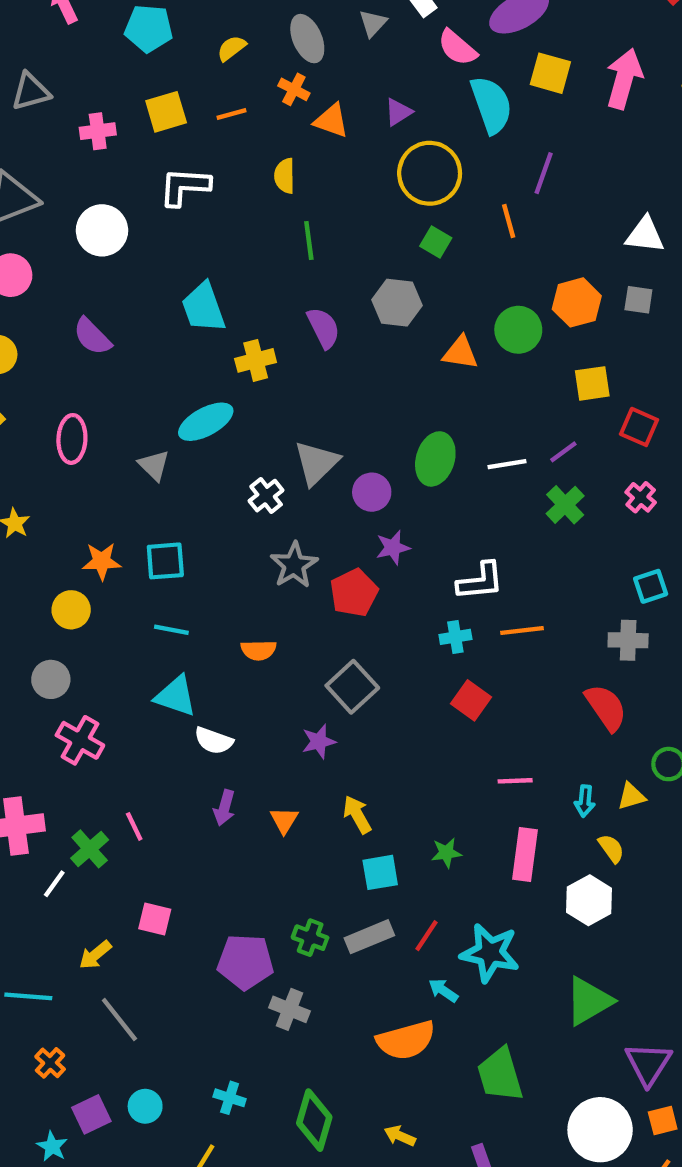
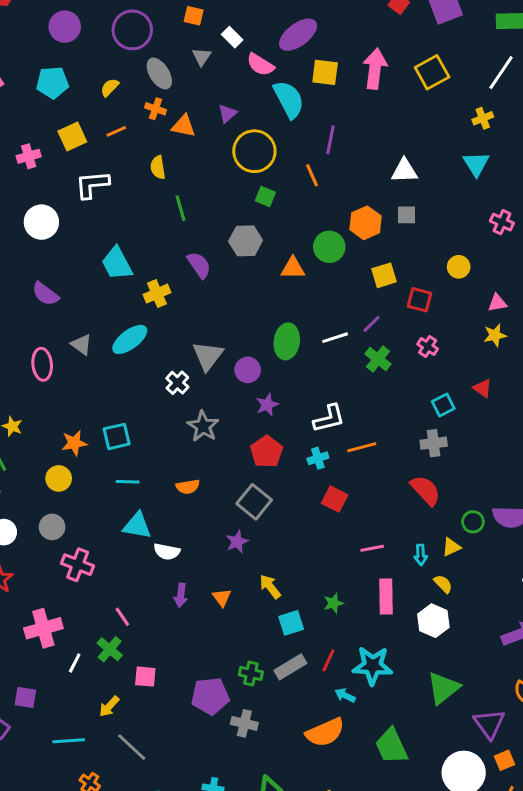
gray triangle: (154, 465) -> (81, 345), moved
red pentagon: (354, 593) -> (266, 452), moved
green cross: (90, 849) -> (110, 649), moved

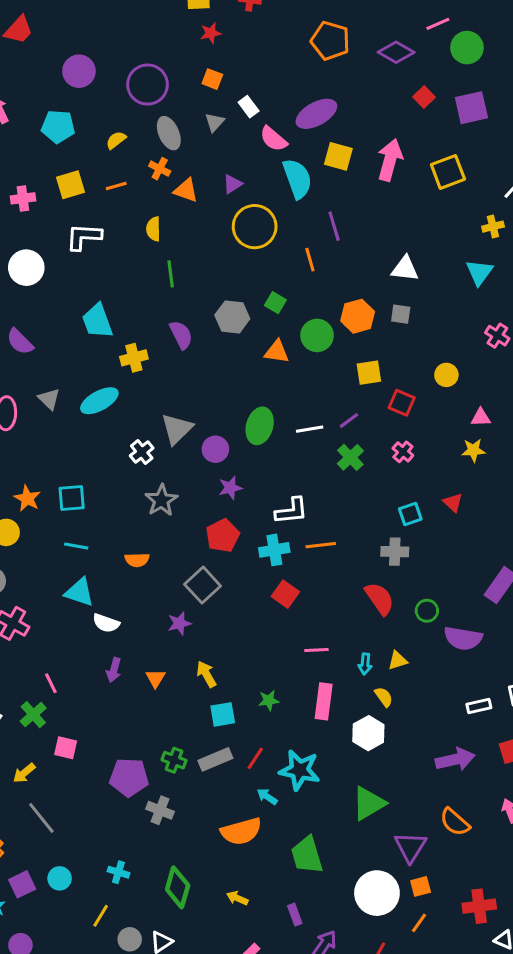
purple line: (331, 140) -> (334, 226), turned -36
green square: (265, 197) -> (275, 303), moved
orange star: (74, 443) -> (27, 498), turned 30
cyan cross: (318, 458) -> (274, 550), size x1.4
green circle: (473, 522) -> (427, 611), moved

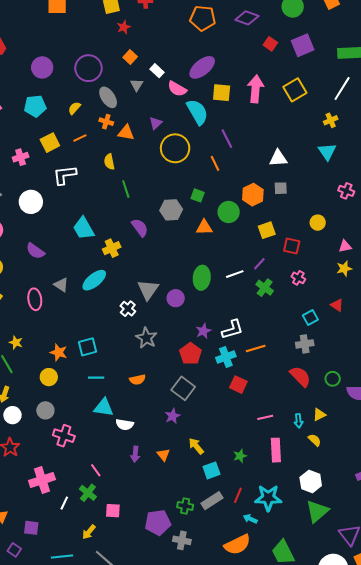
orange square: (212, 79) -> (130, 57), turned 32
purple star: (230, 488) -> (203, 331), moved
white hexagon: (368, 733) -> (311, 482), moved

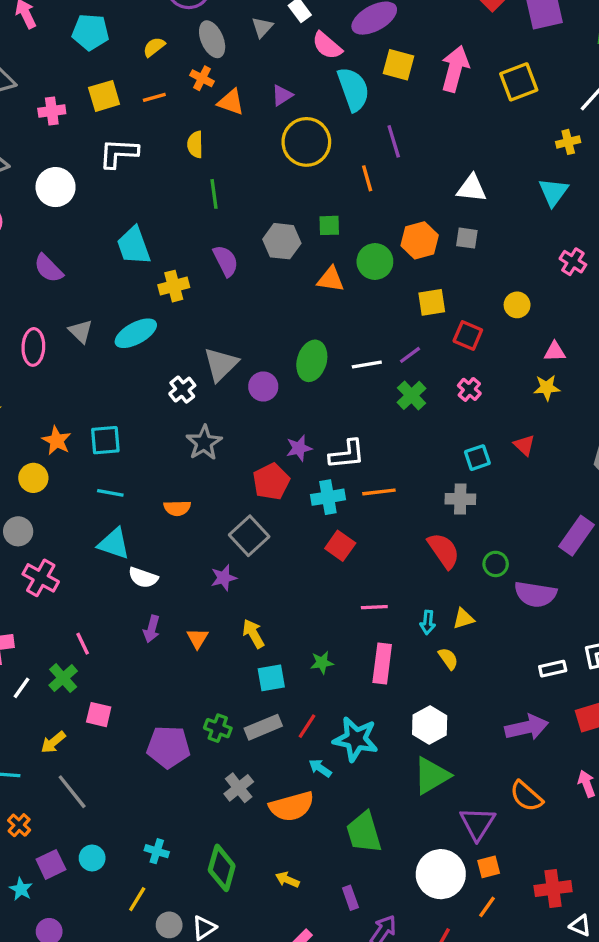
green square: (198, 195) -> (329, 225), turned -32
gray cross: (182, 540) -> (239, 788), moved, turned 30

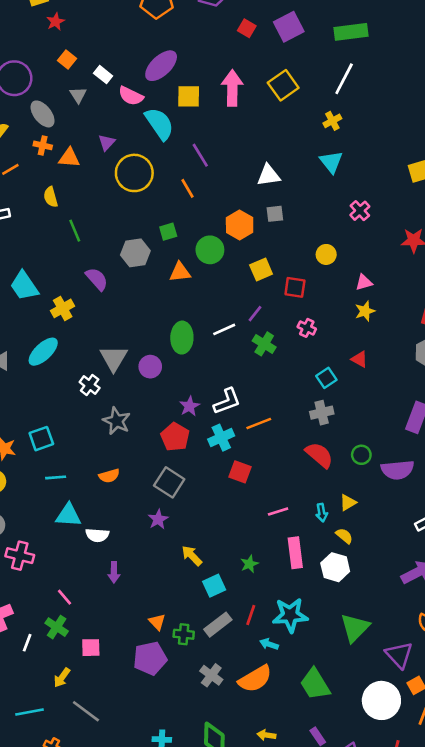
pink cross: (573, 262) -> (360, 211), turned 30
orange triangle: (197, 638) -> (157, 622), moved
white hexagon: (430, 725) -> (335, 567), moved

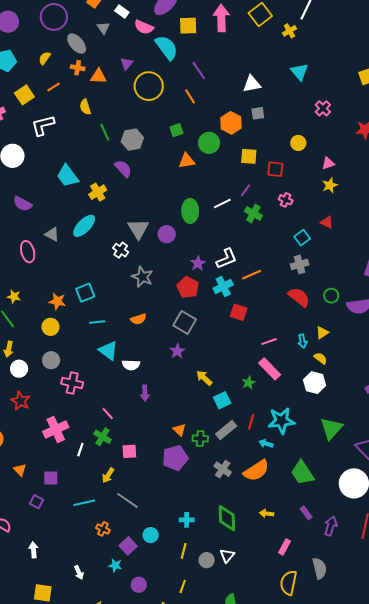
yellow cross: (332, 121) -> (289, 31), moved
gray hexagon: (135, 253) -> (132, 140), moved
yellow square: (261, 269) -> (249, 156), turned 30
cyan triangle: (68, 515) -> (108, 351), turned 35
pink rectangle: (295, 553) -> (270, 369), moved, turned -35

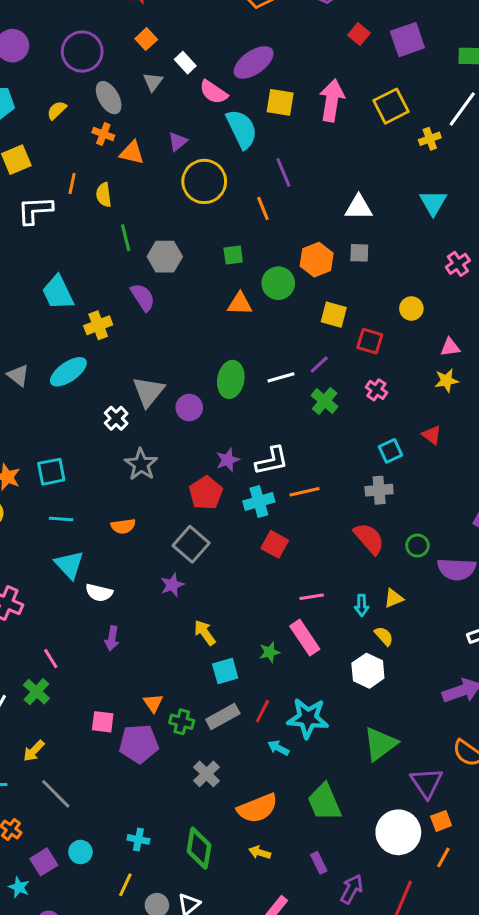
orange line: (54, 87) -> (72, 183), moved, turned -56
pink square: (129, 451) -> (103, 722), moved
orange semicircle: (256, 471) -> (257, 808), moved

